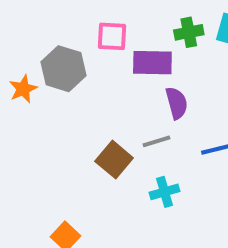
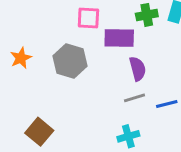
gray hexagon: (64, 69) -> (70, 61), moved
gray line: (156, 141) -> (135, 98), moved
brown square: (114, 160) -> (39, 132), moved

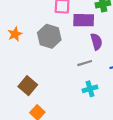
gray line: (135, 98) -> (85, 63), moved

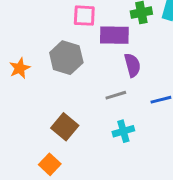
orange star: (15, 34) -> (20, 68), moved
brown square: (28, 86) -> (65, 127), moved

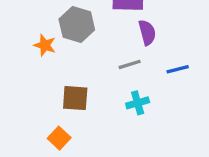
orange star: (20, 68) -> (45, 45), moved, turned -30
brown square: (65, 127) -> (75, 98), turned -36

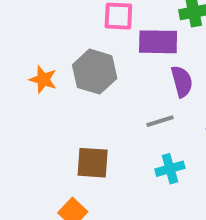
orange star: (45, 45) -> (43, 79), moved

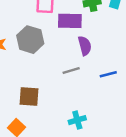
cyan cross: (170, 169) -> (77, 120), moved

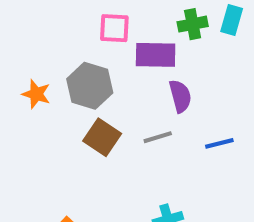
brown square: (29, 97) -> (102, 137), moved, turned 30

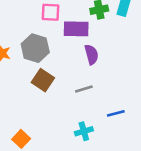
gray line: (158, 137) -> (84, 89), moved
blue line: (219, 143) -> (116, 113), moved

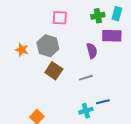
purple rectangle: (76, 29) -> (112, 36), moved
blue line: (116, 113) -> (103, 102), moved

